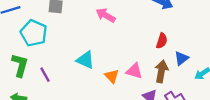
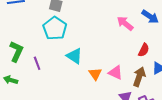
pink arrow: (106, 15) -> (125, 23), moved
cyan pentagon: (34, 33) -> (55, 28), moved

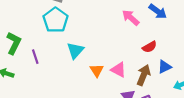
red semicircle: (144, 50) -> (149, 47), turned 32
cyan triangle: (74, 56) -> (75, 50), turned 36

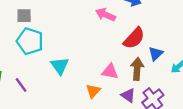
red semicircle: (149, 47) -> (134, 38), size x1.5
orange triangle: (97, 70) -> (93, 91), moved, turned 32

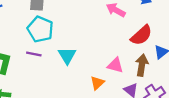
purple line: (21, 85) -> (34, 54), moved, turned -48

